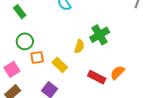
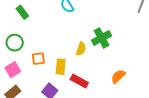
green circle: (25, 41) -> (15, 43), moved
yellow rectangle: (60, 65) -> (61, 67), turned 49
red rectangle: (97, 77) -> (79, 81), moved

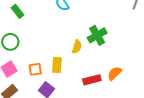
orange square: (38, 59) -> (35, 69), moved
red rectangle: (79, 81) -> (92, 80), moved, turned -42

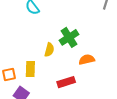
orange semicircle: (115, 73) -> (87, 60), moved, turned 35

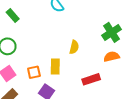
green cross: (69, 37) -> (112, 32), moved

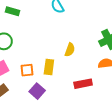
green rectangle: (13, 15) -> (12, 11), turned -40

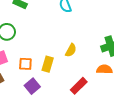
red rectangle: (83, 84) -> (79, 86), turned -42

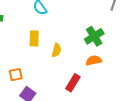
yellow rectangle: (48, 64) -> (34, 38), moved

